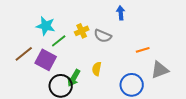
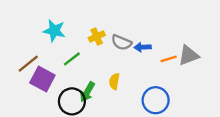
blue arrow: (121, 13) -> (143, 47), moved, turned -88
green line: (59, 41) -> (72, 59), moved
purple square: (46, 60) -> (42, 79), moved
gray triangle: (160, 70) -> (189, 55), moved

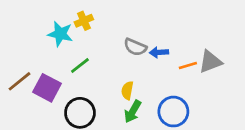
yellow cross: (97, 37) -> (84, 21), moved
brown line: (28, 64) -> (19, 81), moved
green arrow: (87, 92) -> (133, 112), moved

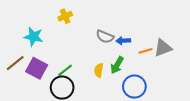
cyan star: (60, 34) -> (34, 37), moved
green line: (80, 65) -> (65, 70), moved
green arrow: (133, 112) -> (117, 65), moved

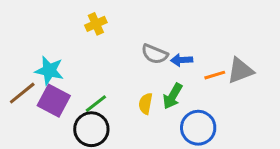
cyan star: (34, 37) -> (49, 71), moved

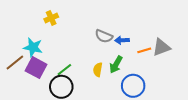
yellow cross: (96, 24) -> (51, 18), moved

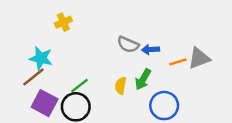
brown line: (15, 63) -> (33, 77), moved
purple square: (36, 68) -> (45, 103), moved

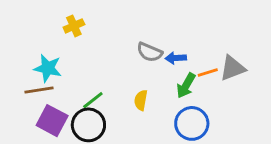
brown line: (33, 77) -> (39, 90), turned 30
green arrow: (143, 79) -> (186, 86), moved

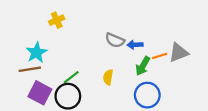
cyan star: (48, 68) -> (37, 53), turned 30

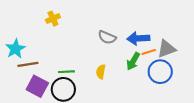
blue arrow: (135, 45) -> (138, 38), moved, size x1.5
cyan star: (37, 53) -> (15, 49), moved
green line: (71, 77) -> (66, 72), turned 35
blue circle: (147, 95) -> (160, 72), moved

